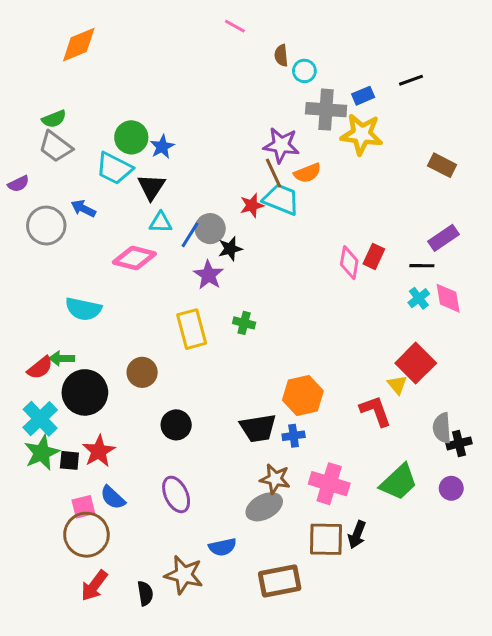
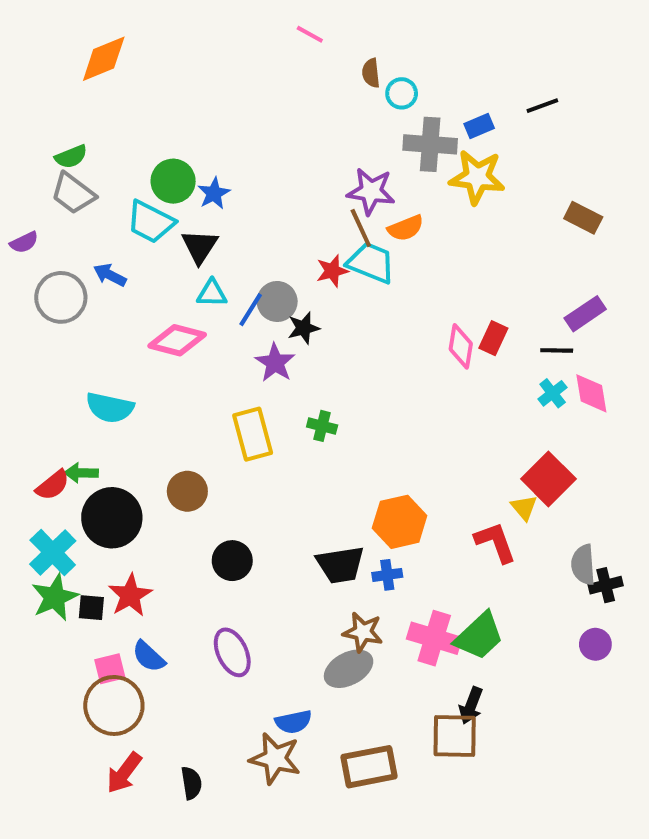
green trapezoid: (399, 482) -> (479, 636), moved
brown square: (326, 539) -> (455, 736), moved
brown star: (184, 575) -> (275, 759), moved

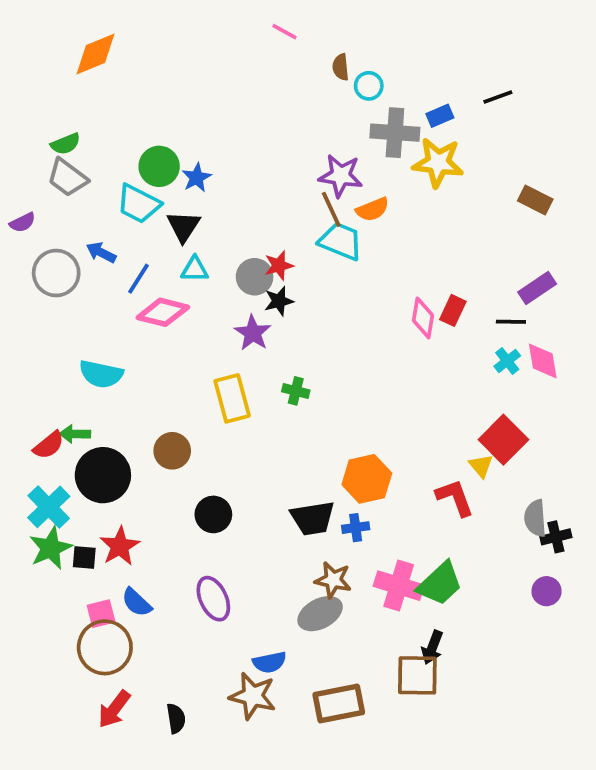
red star: (332, 271) -> (279, 266), moved
blue line: (251, 310) -> (139, 279), moved

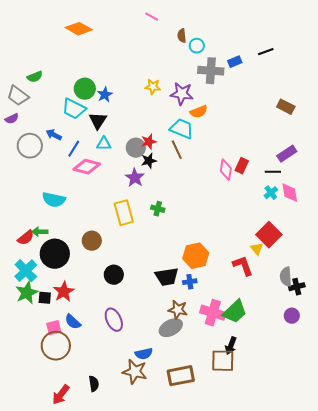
orange diamond: (95, 54) -> (79, 29), moved, turned 52
yellow star: (438, 163) -> (153, 87), moved, size x0.6
gray trapezoid: (67, 178) -> (18, 96), moved
brown line: (331, 209) -> (177, 150), moved
red arrow: (114, 709) -> (61, 395), moved

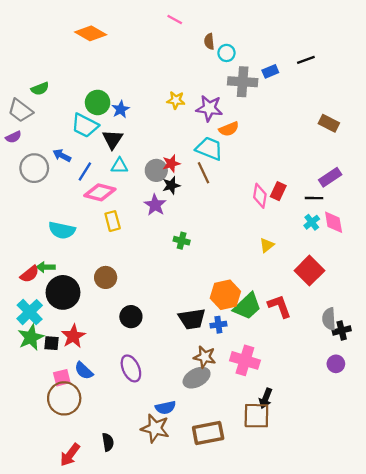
yellow rectangle: (124, 213) -> (113, 221), moved, size x0.7
yellow triangle: (257, 249) -> (267, 245), moved, turned 32
green trapezoid: (235, 312) -> (247, 306), moved

